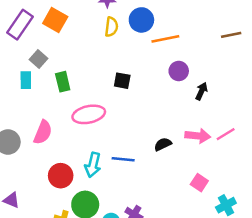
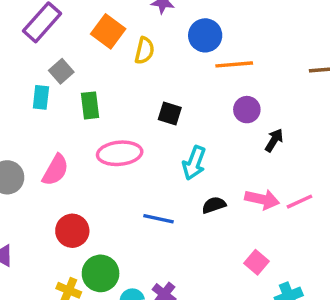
orange square: (55, 20) -> (108, 31), moved
yellow semicircle: (111, 27) -> (144, 51), moved
cyan arrow: (93, 165) -> (194, 163), moved

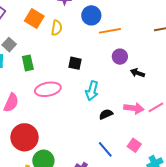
black arrow: (274, 140) -> (138, 73), turned -96
blue line: (158, 219) -> (105, 149), moved, turned 42
red circle: (72, 231) -> (25, 137), size x1.4

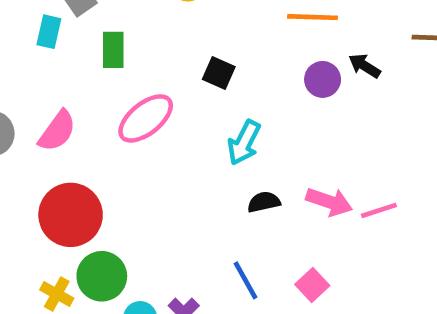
black arrow: (138, 73) -> (365, 66), moved
pink ellipse: (48, 89) -> (146, 118), turned -40

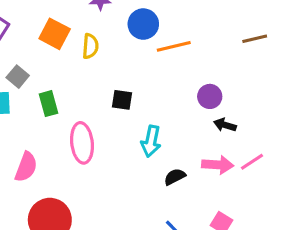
black arrow: (365, 66) -> (225, 125), moved
purple circle: (323, 79) -> (210, 96), moved
pink ellipse: (146, 118) -> (82, 143), turned -42

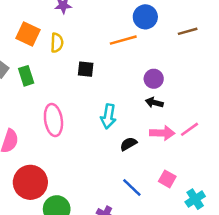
blue circle: (143, 24) -> (145, 17), moved
black square: (122, 100) -> (86, 69), moved
green rectangle: (48, 104) -> (26, 76), moved
black arrow: (225, 125) -> (154, 103), moved

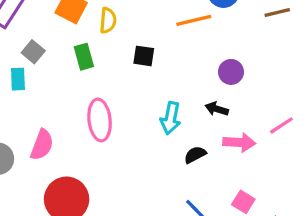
green rectangle: (26, 76) -> (84, 57), moved
black arrow: (154, 103) -> (217, 109), moved
pink line: (189, 129) -> (281, 125), moved

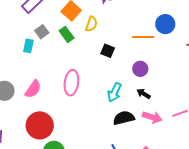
green rectangle: (84, 57) -> (67, 34), moved, turned -35
purple circle: (231, 72) -> (140, 69), moved
black semicircle: (195, 155) -> (124, 118), size x1.5

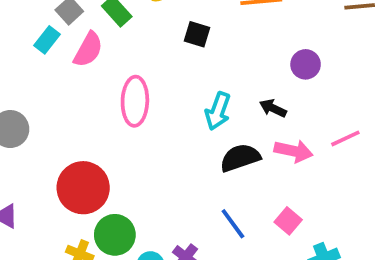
cyan rectangle: (28, 46) -> (47, 40), turned 32
purple circle: (140, 69) -> (306, 64), moved
pink semicircle: (33, 89) -> (88, 50), moved

